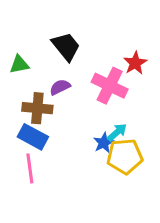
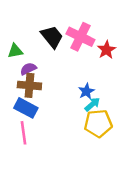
pink cross: (110, 86) -> (80, 37), moved
purple semicircle: (60, 87) -> (28, 69), moved
blue star: (104, 143) -> (86, 91), moved

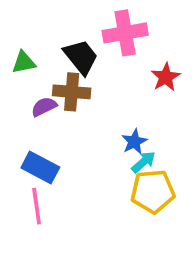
pink cross: (80, 37) -> (125, 33), moved, turned -36
green triangle: (15, 51) -> (24, 62), moved
brown cross: (29, 85) -> (72, 92), moved

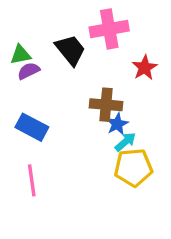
brown cross: (72, 92) -> (106, 105), moved
purple semicircle: (44, 107) -> (29, 71), moved
blue rectangle: (40, 167) -> (32, 127), moved

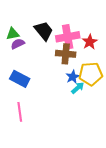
pink cross: (109, 29) -> (68, 37), moved
brown cross: (106, 105) -> (66, 54), moved
yellow pentagon: (133, 168) -> (91, 74), moved

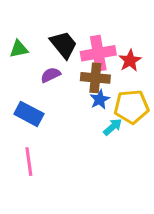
purple semicircle: (18, 44) -> (51, 75), moved
blue star: (73, 77) -> (100, 99), moved

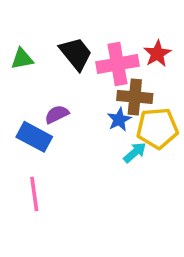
red star: (130, 60) -> (157, 54), moved
purple semicircle: (51, 75) -> (57, 114), moved
brown cross: (95, 78) -> (135, 97), moved

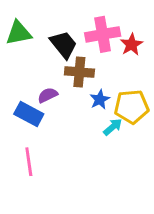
green triangle: (22, 59) -> (19, 33), moved, size x1.4
pink cross: (117, 64) -> (103, 34), moved
brown cross: (135, 97) -> (79, 72), moved

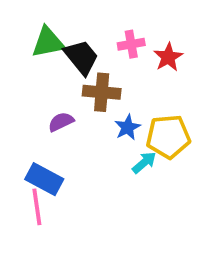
green triangle: (19, 33) -> (48, 42), moved
pink cross: (103, 34) -> (131, 44), size x0.6
blue rectangle: (29, 114) -> (44, 179), moved

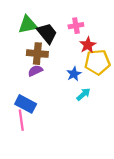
red star: (168, 57) -> (88, 45), moved
brown cross: (102, 92) -> (37, 54), moved
yellow pentagon: (168, 137) -> (97, 62), moved

